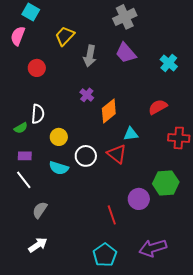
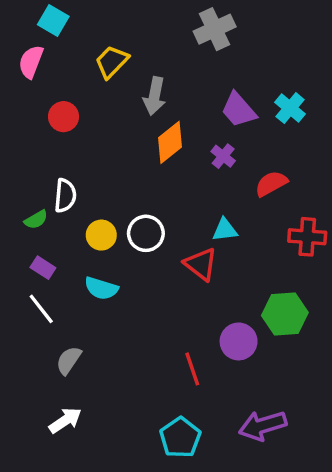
purple trapezoid: (126, 53) -> (239, 110), moved
purple cross: (87, 95) -> (223, 156), moved
orange diamond: (109, 111) -> (170, 142), moved
purple rectangle: (25, 156) -> (43, 268), turned 32
white circle: (86, 156) -> (146, 233), moved

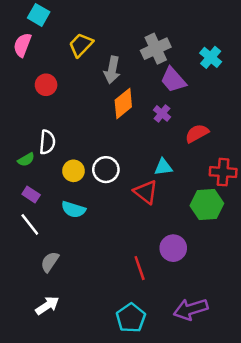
gray cross: (215, 29) -> (156, 49), moved
cyan cross: (290, 108) -> (211, 57), moved
green hexagon: (285, 314) -> (207, 204), moved

